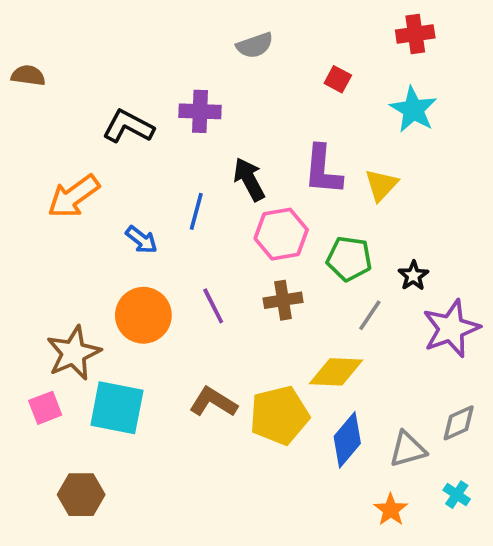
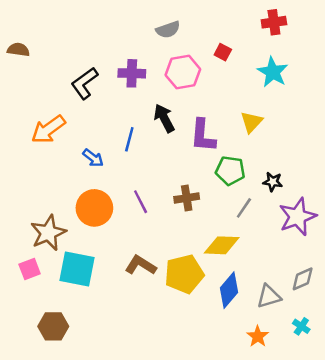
black L-shape: (128, 126) -> (84, 83), turned -64
purple L-shape: (323, 170) -> (203, 136), moved
pink hexagon: (281, 234) -> (183, 72), moved
black star: (413, 276) -> (273, 182), turned -30

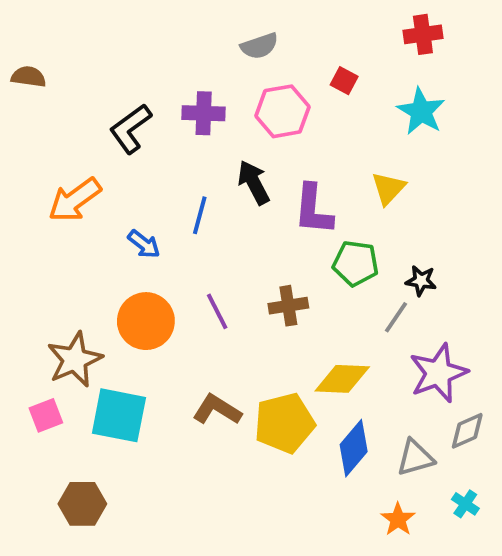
gray line: (244, 208) -> (396, 317), moved
purple star: (298, 217) -> (438, 373), moved

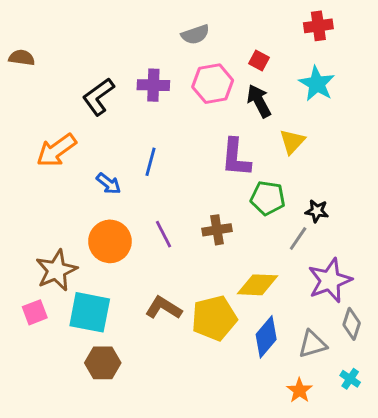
black arrow: (254, 183) -> (259, 101), moved
gray diamond: (467, 431) -> (352, 324), turned -48
brown hexagon: (82, 504) -> (103, 363), moved

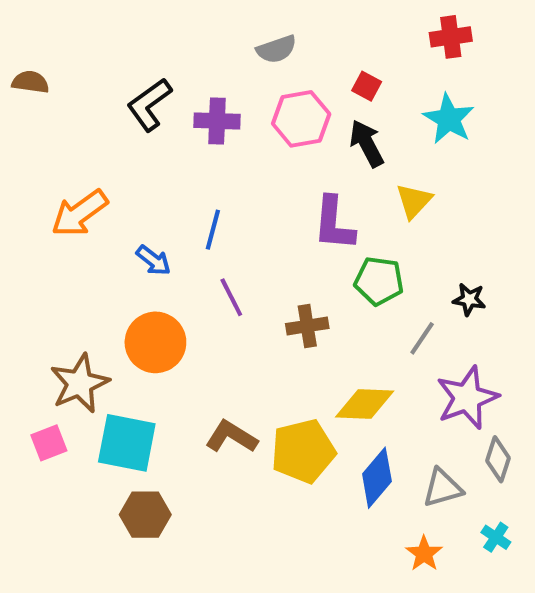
black L-shape: (98, 97) -> (149, 105), moved
black star: (317, 211) -> (469, 299), moved
purple line: (163, 234) -> (231, 297), moved

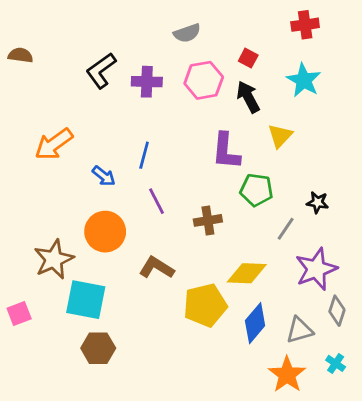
brown L-shape: (231, 437) -> (157, 268), moved
pink square: (49, 443) -> (19, 313), moved
orange star: (424, 554) -> (287, 375), size x1.5

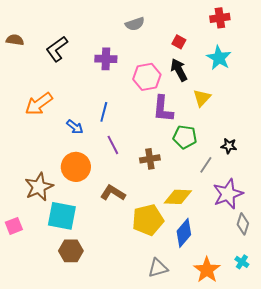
black L-shape: (101, 71) -> (57, 49), moved
pink hexagon: (204, 80) -> (147, 77), moved
gray triangle: (300, 330) -> (158, 268), moved

